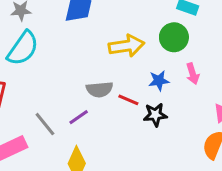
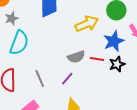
blue star: (159, 81) -> (114, 41), size x1.5
gray line: (45, 124) -> (40, 79), moved, turned 30

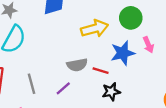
black star: (117, 64) -> (111, 92), moved

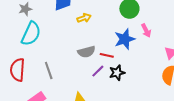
yellow arrow: (95, 29) -> (84, 18), moved, size x0.6
purple line: (63, 88) -> (98, 71), moved

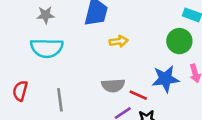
cyan semicircle: (31, 34) -> (47, 48), turned 55
red semicircle: (18, 70) -> (20, 91), size x0.7

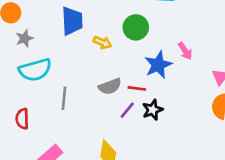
yellow arrow: (119, 41) -> (102, 42), turned 48
green circle: (179, 41) -> (136, 27), moved
gray line: (60, 100) -> (64, 98), moved, turned 30

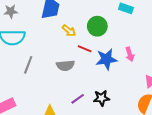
red line: (137, 88) -> (85, 49), moved
purple line: (127, 110) -> (78, 99), moved
black star: (153, 110) -> (102, 98), moved

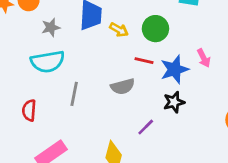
gray star: (11, 11) -> (51, 27), moved
yellow arrow: (69, 31) -> (119, 30), moved
black star: (102, 98) -> (174, 102), moved

